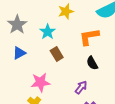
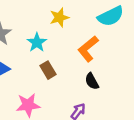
orange L-shape: (89, 37) -> (88, 49), turned -30

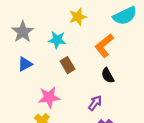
cyan star: (37, 42) -> (57, 40), turned -30

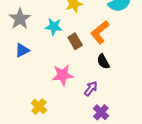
brown rectangle: (67, 65) -> (75, 41), moved
pink star: (49, 97) -> (63, 75), moved

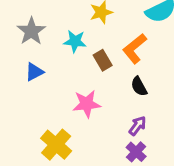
purple arrow: (91, 89) -> (138, 126), moved
yellow cross: (39, 107) -> (56, 145), size x1.5

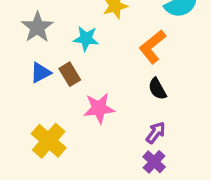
brown rectangle: (103, 60) -> (70, 74), moved
yellow cross: (56, 145) -> (49, 141), moved

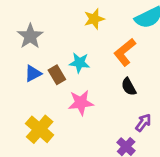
cyan star: (86, 39) -> (79, 63), moved
purple arrow: (156, 133) -> (143, 123), moved

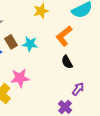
brown rectangle: (57, 75) -> (11, 42), moved
pink star: (81, 103) -> (20, 78), moved

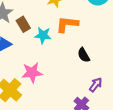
orange L-shape: (64, 36) -> (67, 24), moved, turned 45
brown rectangle: (11, 42) -> (23, 24), moved

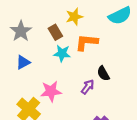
brown rectangle: (23, 24) -> (55, 32), moved
purple arrow: (96, 85) -> (88, 87), moved

